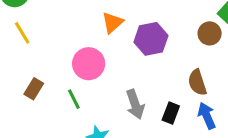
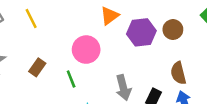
brown circle: (210, 33) -> (173, 30), moved

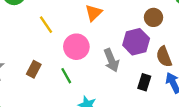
yellow line: (31, 19) -> (46, 25), moved
purple hexagon: (141, 32) -> (136, 42), moved
gray arrow: (123, 88) -> (111, 60), moved

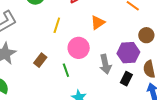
yellow line: (46, 25) -> (57, 25), turned 42
black rectangle: (144, 82) -> (126, 79), moved

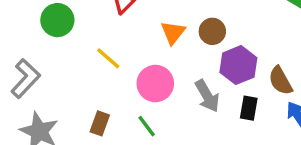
yellow line: (57, 25) -> (108, 58), turned -49
brown circle: (146, 35) -> (212, 31), moved

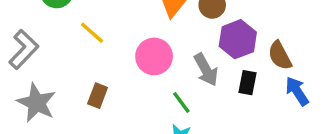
yellow line: (108, 58) -> (92, 33), moved
green line: (147, 126) -> (181, 103), moved

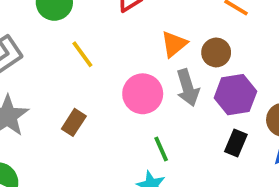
gray arrow: (206, 70) -> (188, 88), moved

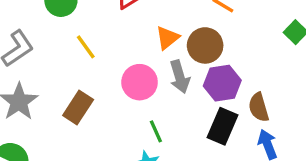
brown circle: (216, 52) -> (205, 45), size x1.4
brown rectangle: (74, 122) -> (78, 108), size x1.4
black rectangle: (236, 143) -> (222, 126), size x1.5

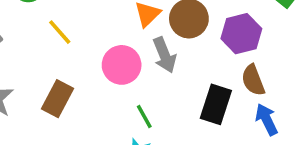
purple hexagon: (222, 83) -> (241, 34), moved

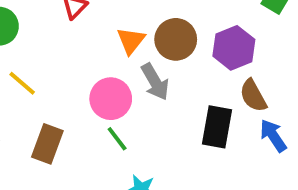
yellow line: (60, 32) -> (22, 83), moved
green line: (144, 117) -> (117, 139), moved

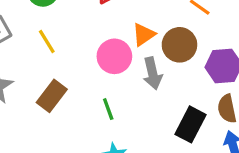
pink circle: (111, 99) -> (114, 56), moved

